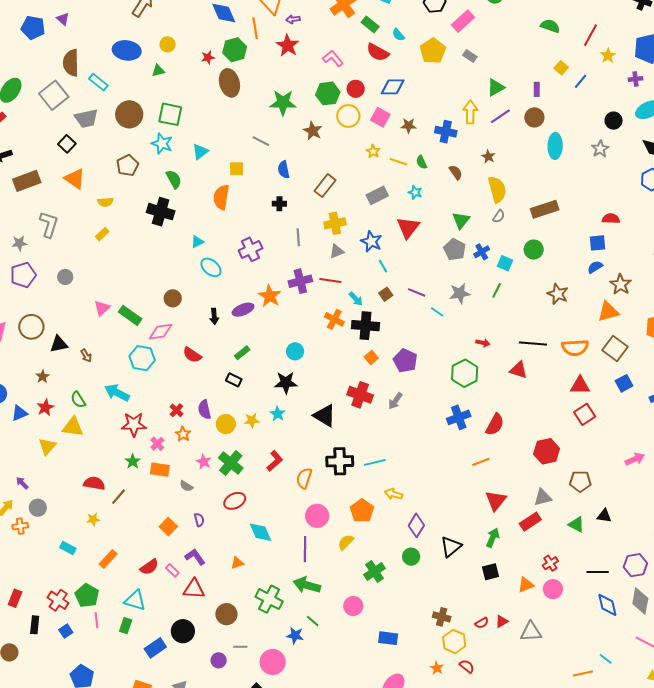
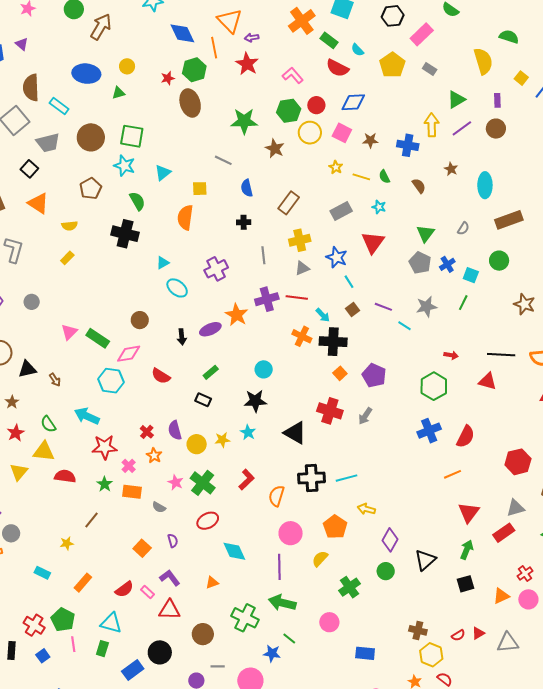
cyan ellipse: (555, 146) -> (485, 185), moved
yellow semicircle: (497, 189) -> (483, 61), moved
red semicircle: (94, 483) -> (65, 476), moved

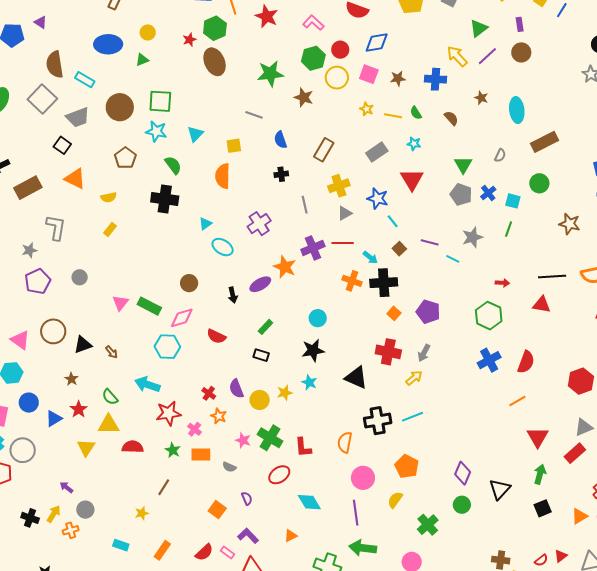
yellow arrow: (432, 125) -> (457, 56), turned -35
red L-shape: (247, 480) -> (303, 447), moved, turned 135
yellow arrow: (366, 509) -> (414, 378), moved, turned 132

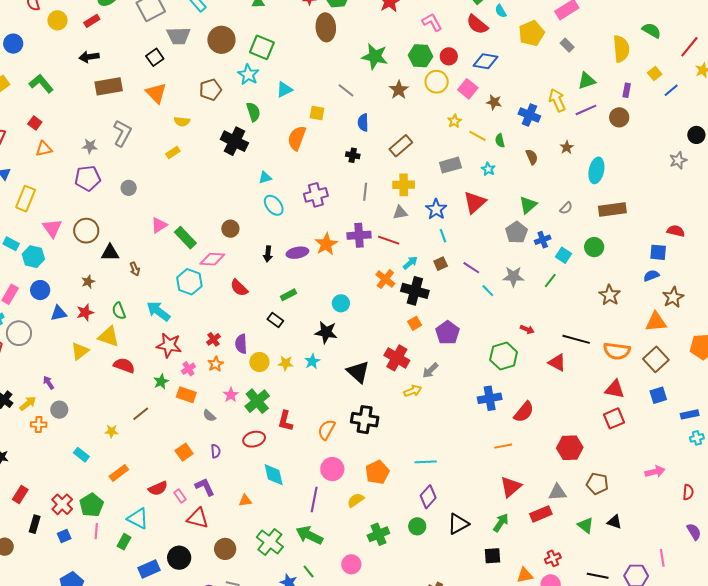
cyan arrow: (370, 258) -> (410, 263), turned -98
cyan line: (412, 417) -> (426, 462), moved

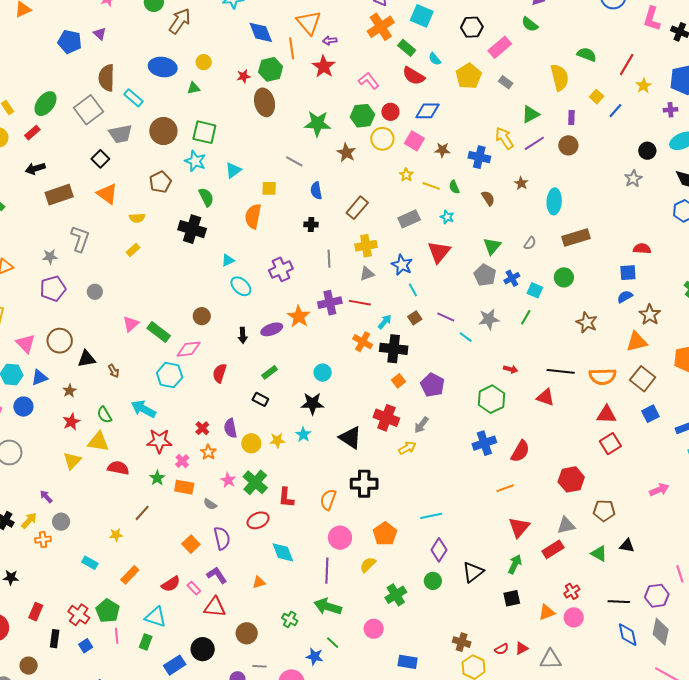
red semicircle: (239, 288) -> (220, 373), turned 72
blue triangle: (59, 313) -> (40, 378), moved
purple semicircle: (216, 451) -> (222, 538), size x1.6
green cross: (270, 542) -> (290, 619), size x0.6

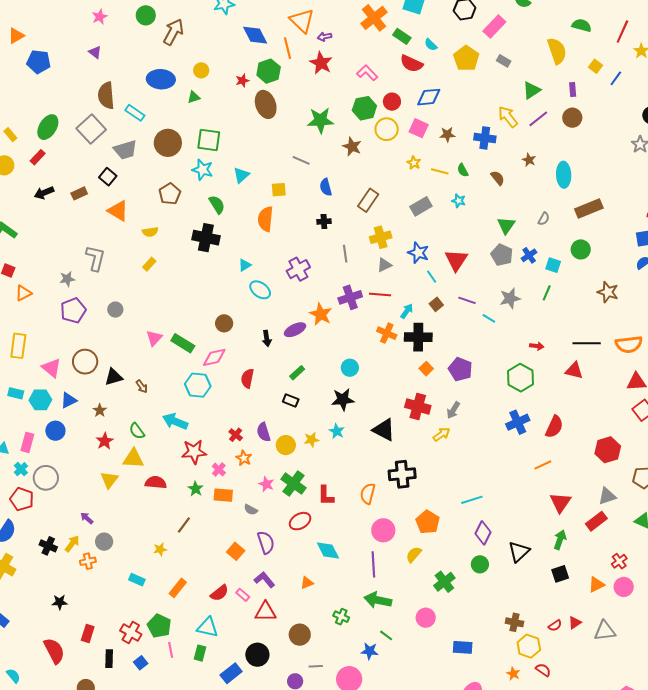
blue pentagon: (70, 42) -> (39, 62), moved
brown rectangle: (59, 195) -> (79, 193), moved, size x0.6
red triangle: (439, 252) -> (456, 260), moved

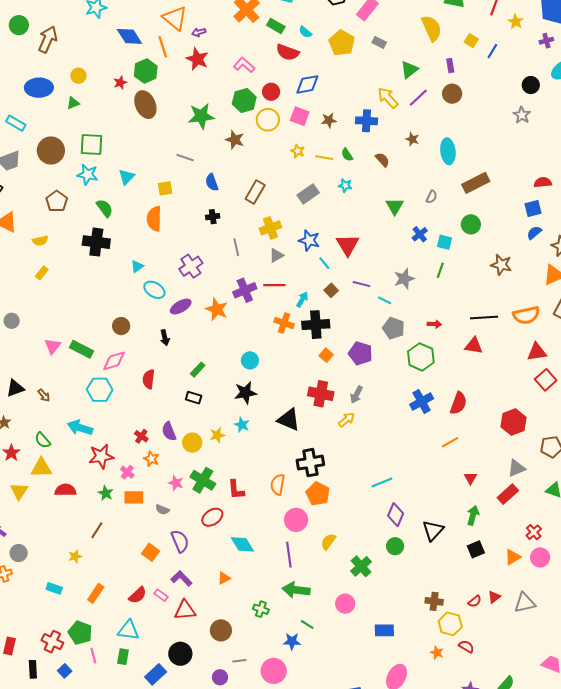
gray pentagon: (502, 255) -> (394, 328), moved
purple ellipse: (295, 330) -> (181, 307), moved
red triangle: (560, 502) -> (470, 478), size x0.6
orange pentagon: (428, 522) -> (318, 494), moved

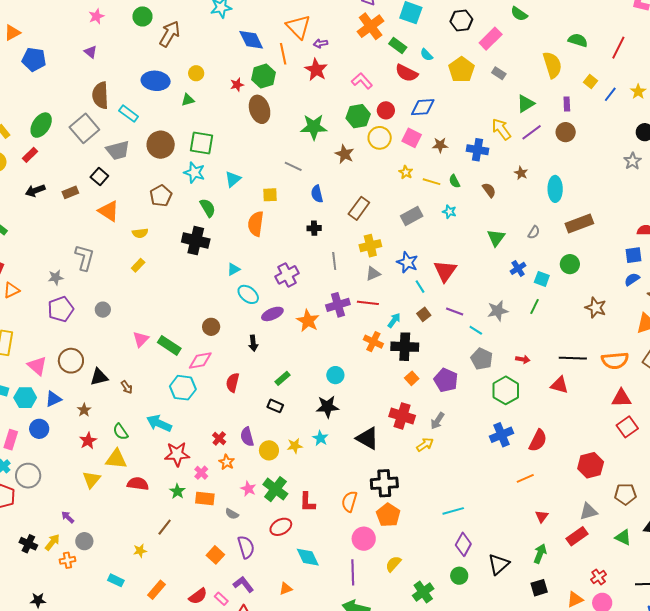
yellow star: (516, 22) -> (638, 92), moved

